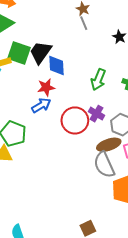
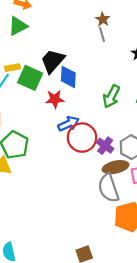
green square: (19, 53) -> (30, 78), moved
blue arrow: (41, 105) -> (69, 124), moved
purple cross: (97, 114) -> (105, 146), moved

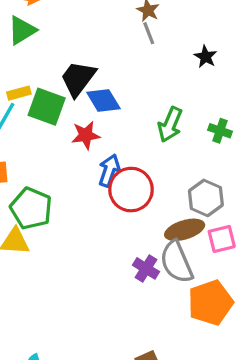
blue diamond: (68, 77) -> (103, 100), turned -30
blue arrow: (69, 124) -> (109, 170), turned -42
purple cross: (105, 146) -> (146, 268), moved

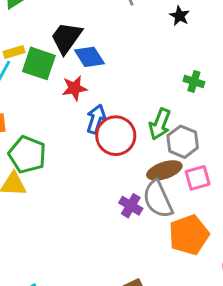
green arrow: (170, 125) -> (160, 124), moved

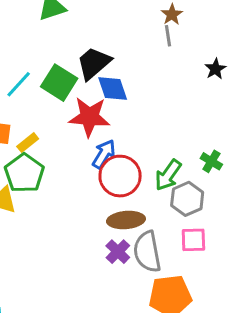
yellow rectangle: (14, 52) -> (28, 143), moved, turned -36
green cross: (194, 81) -> (211, 161), moved
red star: (74, 88) -> (89, 117), size x1.5
brown ellipse: (164, 170) -> (126, 220), moved

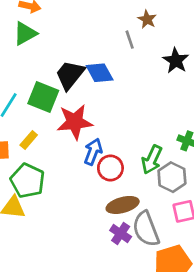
brown star: (172, 15) -> (147, 19), moved
black star: (215, 69) -> (176, 61), size x1.4
blue diamond: (113, 88) -> (100, 73), moved
yellow rectangle: (28, 143) -> (29, 140), moved
red circle: (120, 176) -> (110, 168), size x0.7

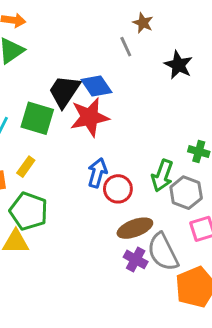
red star: (75, 122) -> (90, 117), moved

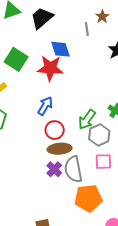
black trapezoid: (64, 91) -> (42, 18), moved
red circle: (118, 189) -> (55, 130), moved

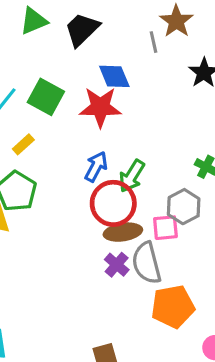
brown star: (102, 17) -> (176, 21), size x1.5
green arrow: (87, 120) -> (132, 176), moved
red circle: (55, 130) -> (113, 203), size x1.5
pink square: (103, 162) -> (165, 228), moved

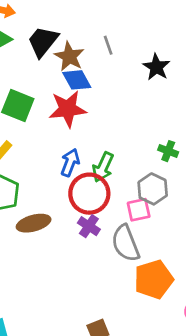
brown star: (176, 21) -> (69, 56), moved
brown ellipse: (123, 232) -> (34, 223), moved
purple cross: (117, 265) -> (89, 226), moved

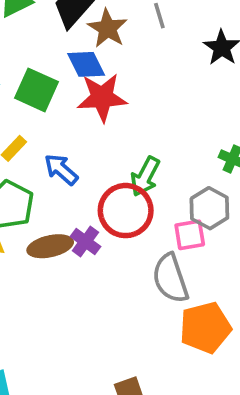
blue diamond: (77, 80) -> (86, 64), moved
blue arrow: (70, 162) -> (61, 169), moved, turned -72
purple cross: (89, 226) -> (85, 241), moved

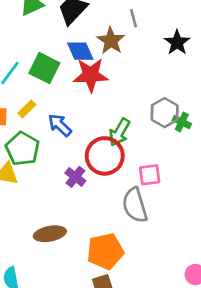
brown star: (107, 28) -> (111, 41), moved
gray hexagon: (209, 208) -> (165, 113), moved
brown ellipse: (50, 246) -> (50, 234), moved
orange pentagon: (205, 328) -> (105, 251), moved

